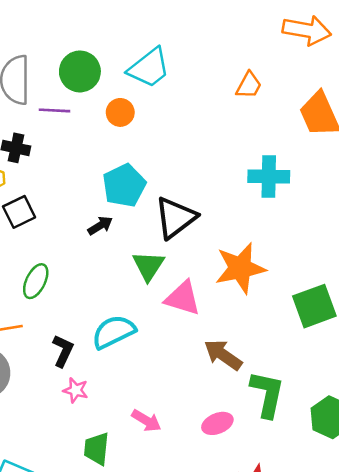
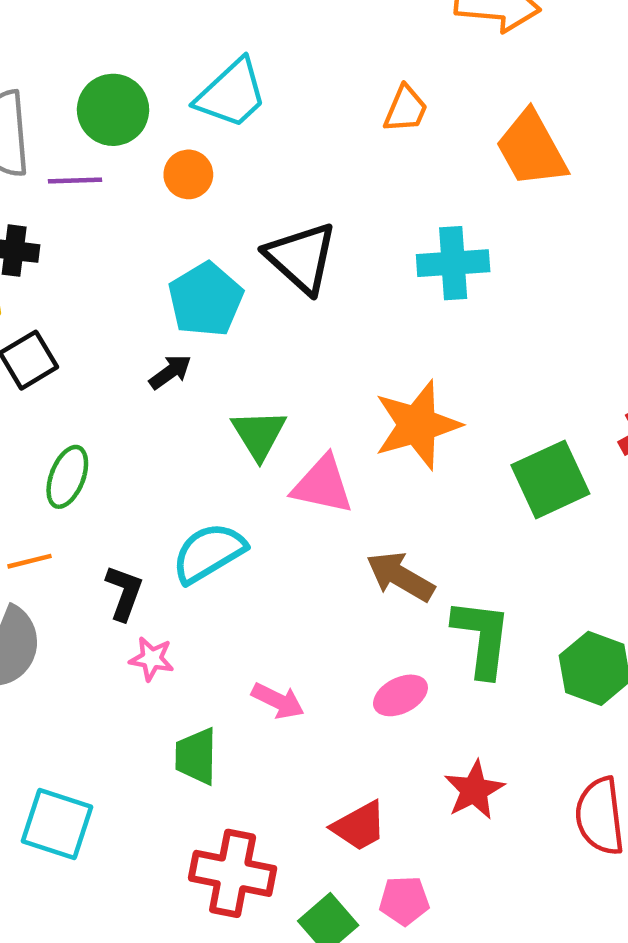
black triangle: (175, 218) -> (301, 258), moved, turned -36

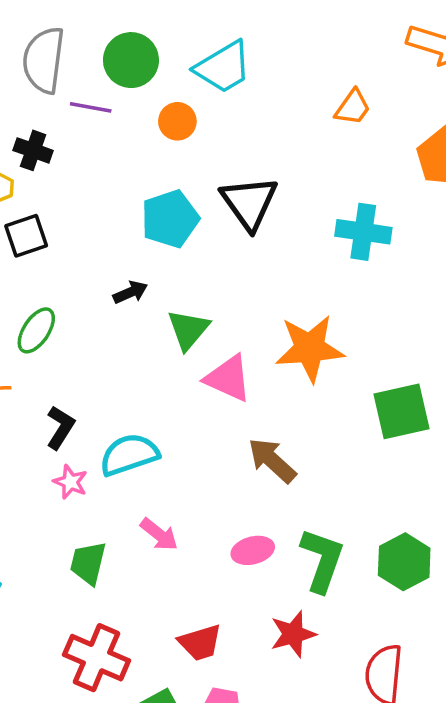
black arrow: (170, 372) -> (130, 292), moved
cyan semicircle: (209, 553) -> (129, 455), moved
green L-shape: (482, 638) -> (322, 560), moved

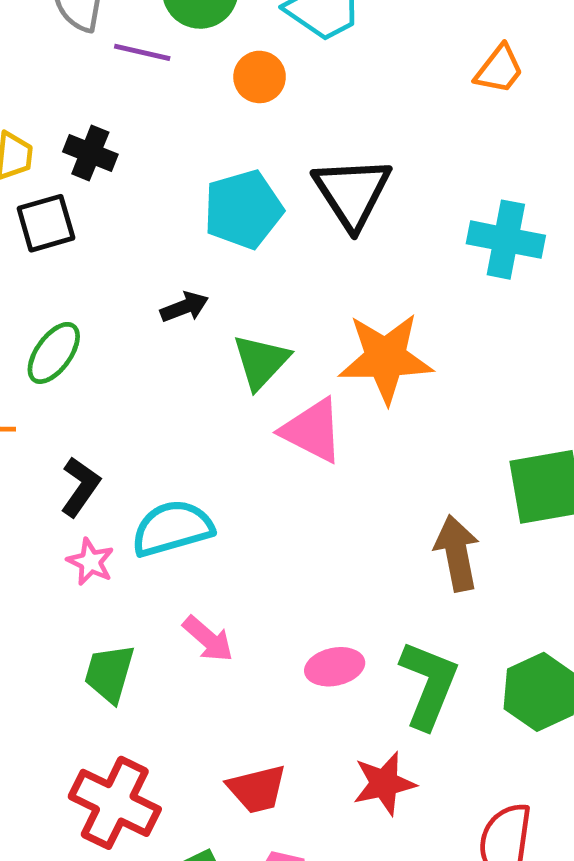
black cross: (33, 150) -> (90, 153), moved
orange star: (310, 348) -> (386, 358), moved
brown arrow: (272, 460) -> (457, 553), moved, turned 34

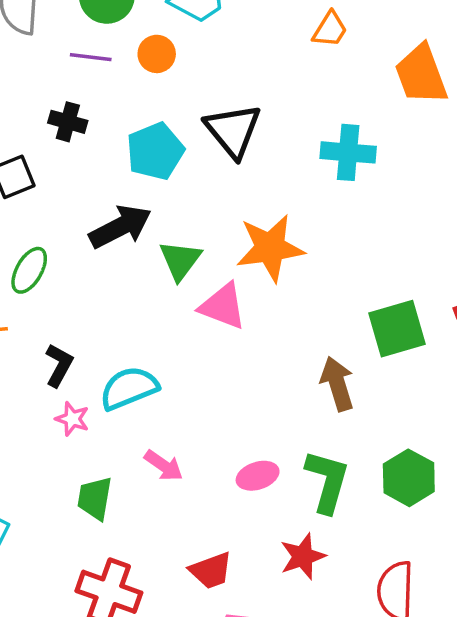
purple line: (142, 52) -> (91, 57), moved
black cross: (90, 153) -> (68, 122), moved
black arrow: (184, 307) -> (120, 227), size x1.8

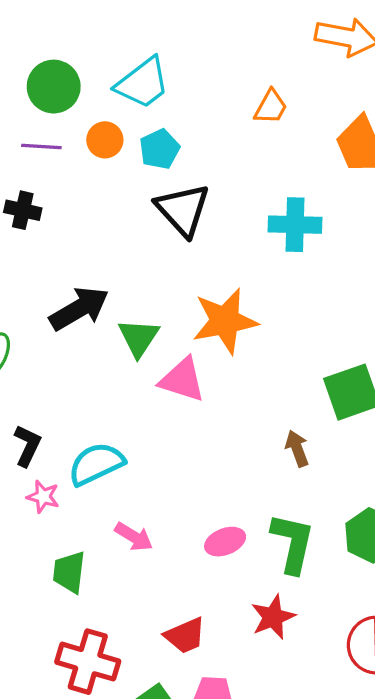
cyan pentagon: (155, 151) -> (160, 149), moved, size x0.7
brown arrow: (337, 384) -> (297, 448), size x0.7

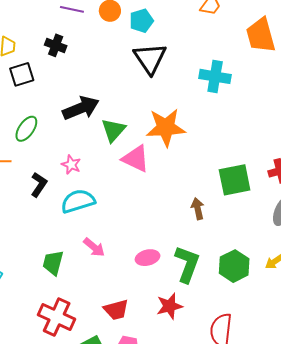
pink star: (43, 497) -> (71, 165), moved

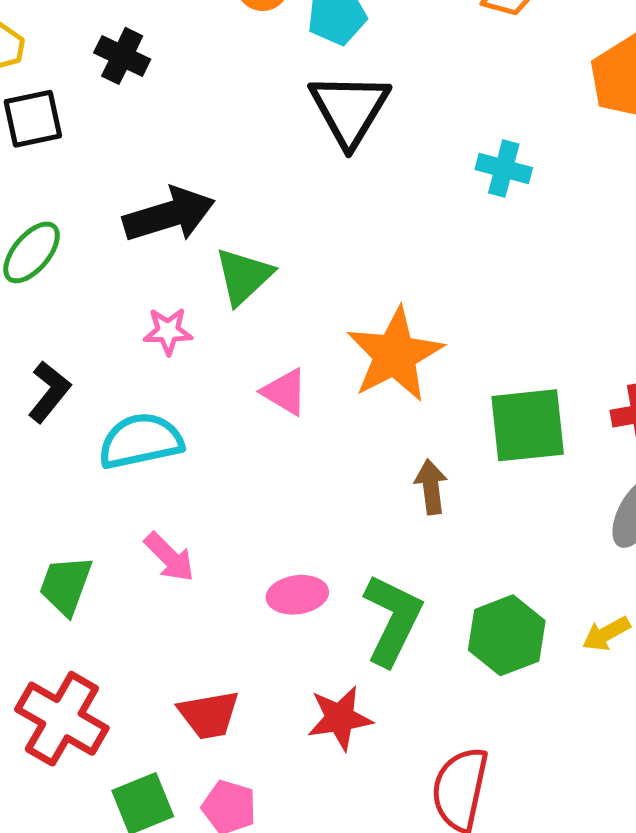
cyan cross: (215, 76) -> (504, 169), size x0.7
orange star: (166, 127) -> (395, 355), moved, turned -30
pink triangle: (136, 159) -> (285, 392), moved, size x0.7
pink star: (71, 165) -> (168, 331), moved, turned -30

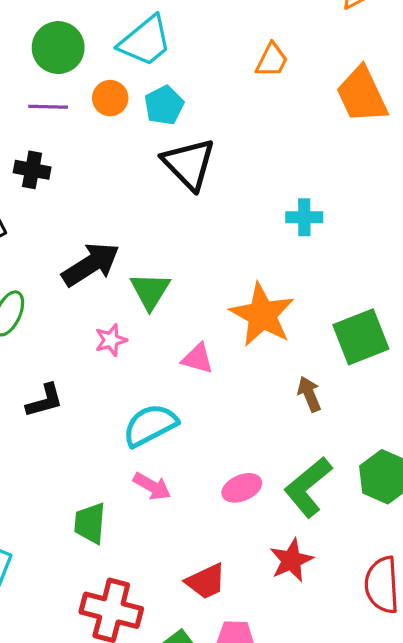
cyan cross: (504, 169) -> (304, 217), moved
black L-shape: (49, 392) -> (45, 401), turned 51
cyan semicircle: (141, 441) -> (150, 425), moved
green L-shape: (393, 620) -> (308, 487), turned -140

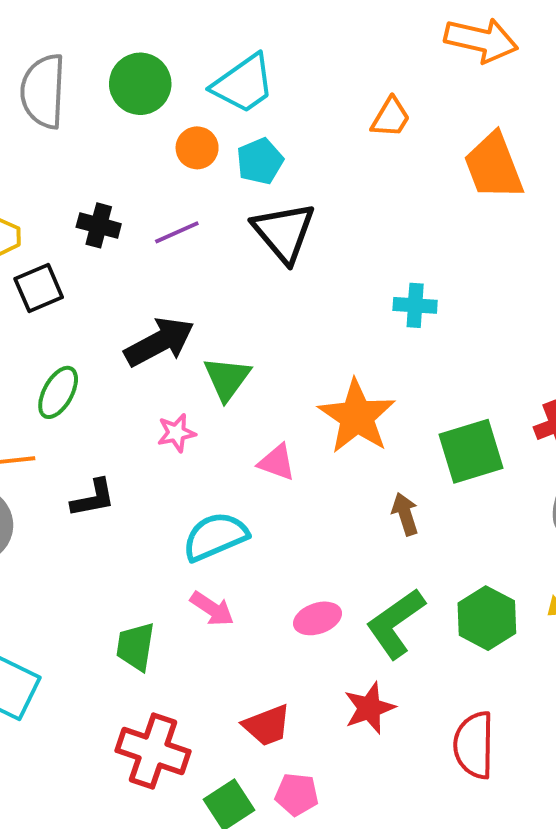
purple line: (48, 107) -> (177, 232), moved, turned -30

